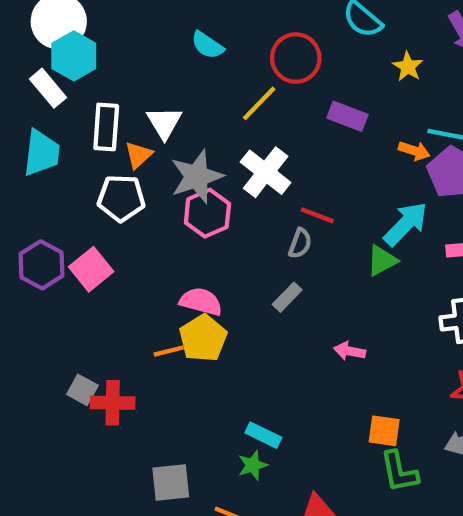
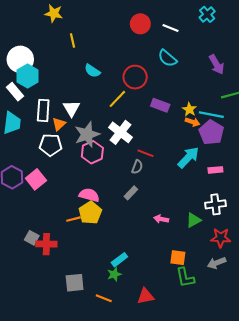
yellow star: (408, 67) -> (189, 109), moved
green triangle: (382, 261) -> (194, 220), moved
cyan rectangle: (263, 435) -> (119, 260), turned -63

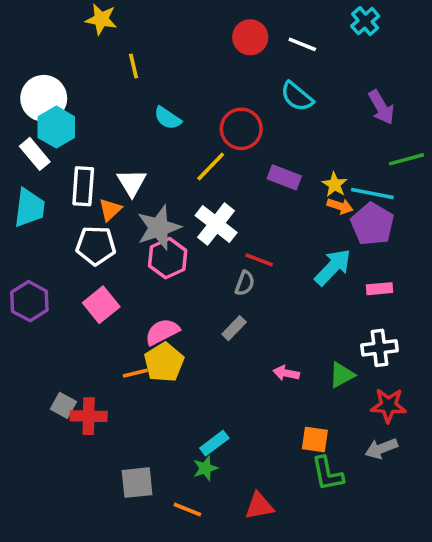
pink square: (36, 179) -> (101, 305), moved
pink semicircle: (89, 195) -> (162, 332), turned -42

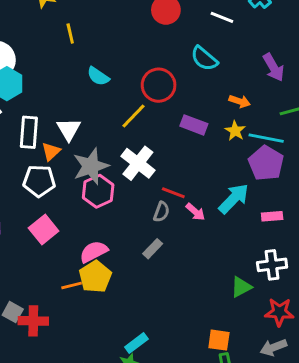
white line: (302, 44) -> (222, 17), moved
orange arrow: (340, 206) -> (240, 101), moved
pink arrow: (286, 373) -> (195, 212), moved, turned -150

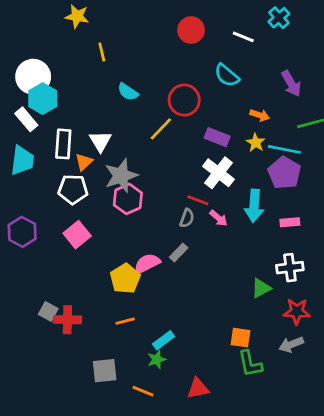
white cross: (138, 163) -> (218, 173), moved
cyan arrow: (234, 199) -> (254, 206), turned 140
pink semicircle: (94, 252) -> (147, 263), moved
orange line: (72, 285) -> (125, 321), moved

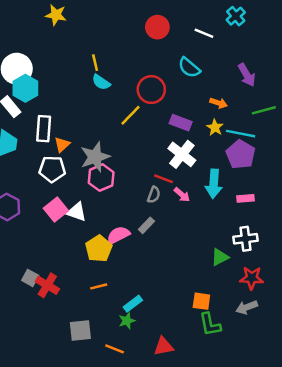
yellow line: (102, 52) -> (95, 63), moved
white triangle: (100, 141) -> (77, 212), moved, turned -40
red cross: (67, 320) -> (47, 285), turned 30

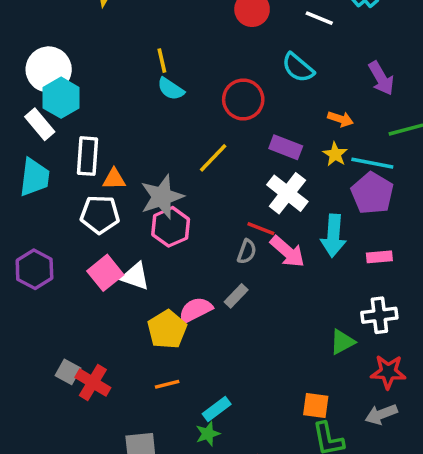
yellow line: (130, 115) -> (213, 158), moved
orange triangle: (62, 145) -> (114, 179), turned 42
pink arrow: (182, 195) -> (287, 252), size x1.5

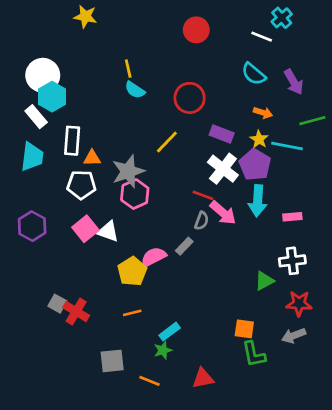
white line: (319, 18) -> (262, 37), moved
cyan semicircle: (298, 68) -> (254, 74), moved
purple pentagon: (372, 193) -> (255, 165), moved
gray semicircle: (247, 252) -> (202, 221), moved

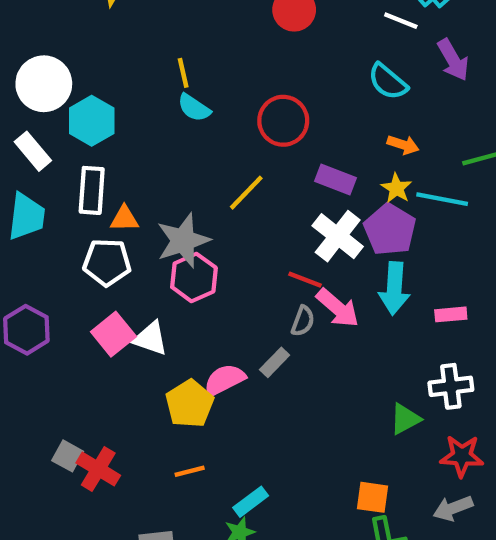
purple arrow: (294, 82) -> (453, 60), moved
cyan hexagon: (52, 97) -> (92, 121), moved

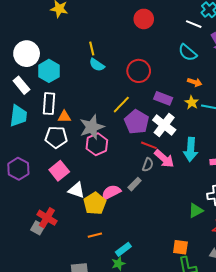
purple pentagon: (390, 230) -> (137, 122), moved
white triangle: (150, 338) -> (76, 190), moved
red cross: (98, 469) -> (47, 218), moved

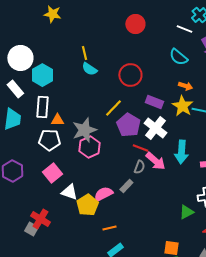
yellow star: (192, 103) -> (182, 106), size x1.5
orange line: (95, 235) -> (109, 228), moved

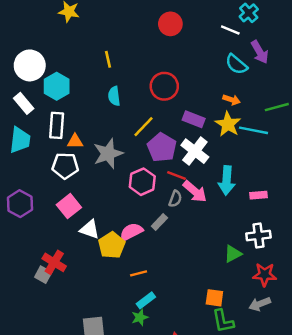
cyan semicircle: (178, 57) -> (236, 64), moved
cyan semicircle: (89, 69) -> (114, 96), moved, turned 49
pink hexagon: (89, 147) -> (142, 182), moved

